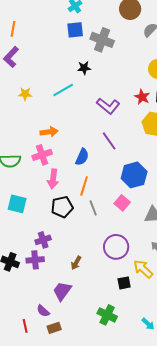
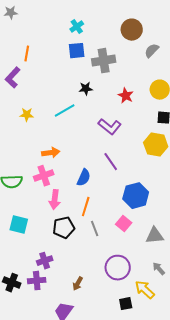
orange line: (13, 29) -> (27, 54), moved
gray cross: (102, 40) -> (104, 61), turned -30
red star: (142, 97) -> (126, 96), moved

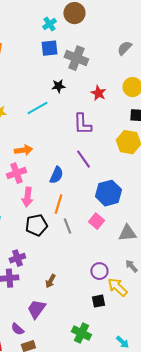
brown circle: (132, 30) -> (74, 13), moved
gray cross: (104, 61) -> (76, 58), turned 30
purple L-shape: (110, 127) -> (82, 124), turned 50
purple circle: (118, 268) -> (99, 271), moved, size x0.7

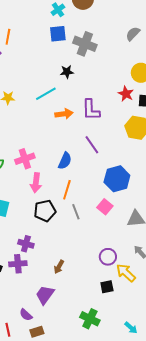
red star: (98, 93) -> (126, 94), moved
orange arrow: (23, 150) -> (64, 114), moved
purple cross: (17, 258) -> (26, 244), turned 35

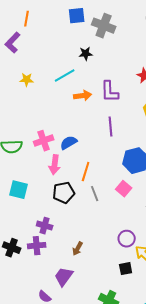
purple line: (92, 145) -> (111, 127), turned 30
blue semicircle: (65, 161) -> (69, 143), moved, turned -144

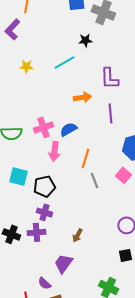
orange arrow: (83, 96) -> (82, 97), moved
black pentagon: (64, 193) -> (44, 186), moved

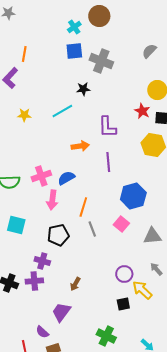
black pentagon: (44, 186) -> (58, 235), moved

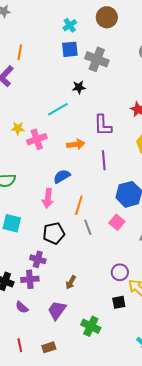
brown circle: (99, 16) -> (107, 17), moved
yellow star: (24, 115) -> (18, 128), moved
pink cross: (41, 176) -> (37, 139), moved
purple semicircle: (42, 332) -> (22, 307), moved
green cross: (106, 336) -> (91, 326), moved

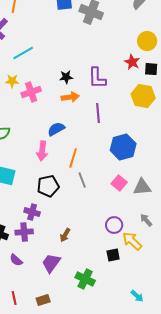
black star: (79, 87) -> (66, 77), moved
cyan line: (58, 109) -> (23, 53), moved
pink square: (117, 222) -> (119, 183), moved

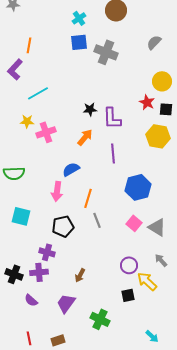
black star: (66, 77) -> (90, 109), moved
orange arrow: (70, 97) -> (85, 137), turned -42
gray triangle: (142, 187) -> (157, 227), turned 36

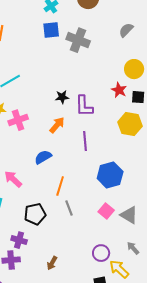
pink arrow: (57, 191) -> (13, 179), moved, turned 126

